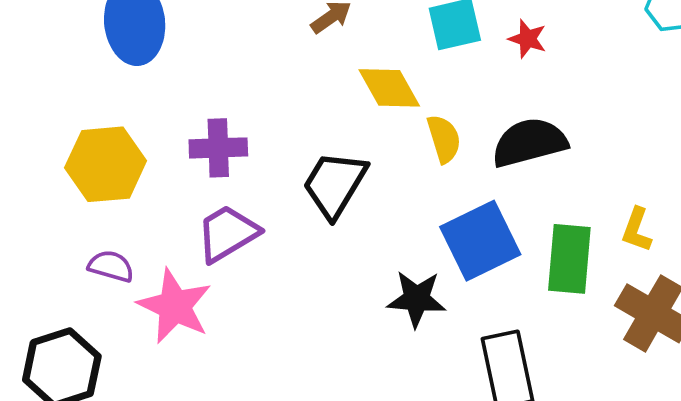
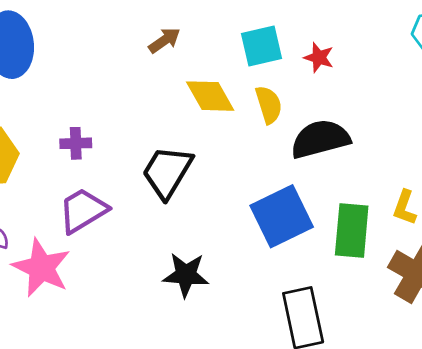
yellow semicircle: (444, 139) -> (269, 105), moved
purple cross: (218, 148) -> (76, 143), size x0.7
black star: (417, 299) -> (186, 275), moved

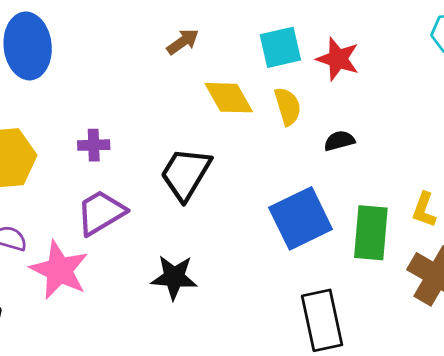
red star: (319, 58) -> (338, 59), size x1.4
black semicircle: (320, 139) -> (339, 141), size x0.5
black star: (186, 275) -> (174, 277), moved

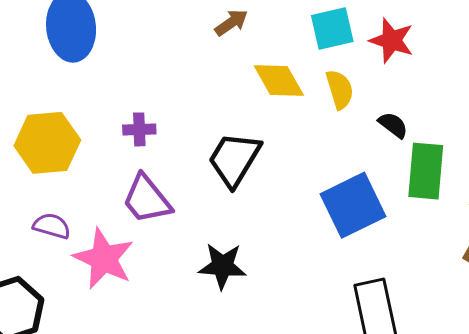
black semicircle: (339, 141) -> (393, 125), turned 52
purple trapezoid: (101, 213) -> (147, 199), turned -98
green rectangle: (371, 233) -> (426, 171), moved

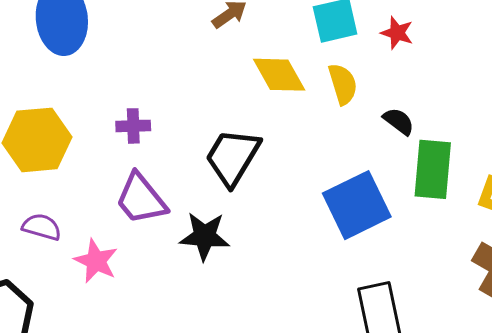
red star: (392, 40) -> (397, 33), size x0.7
pink star: (104, 259) -> (96, 261), size x0.7
black star: (222, 266) -> (205, 236), moved

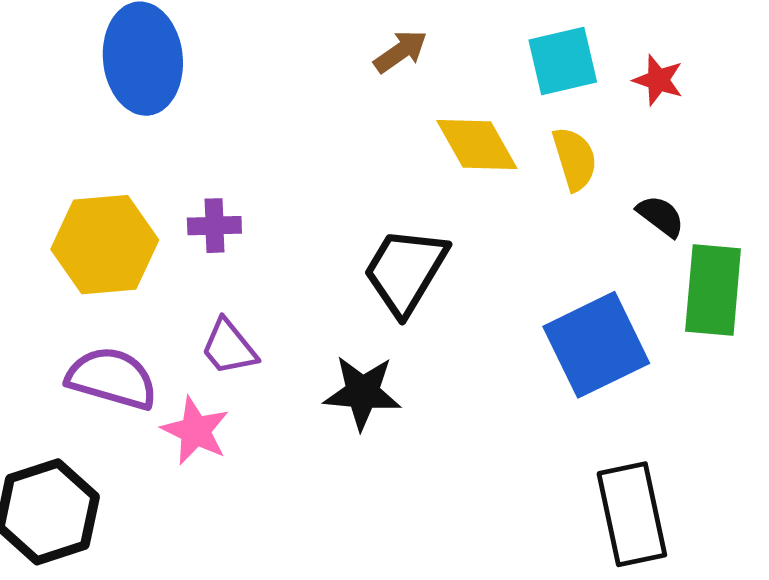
purple cross: (133, 126) -> (214, 226), moved
purple trapezoid: (141, 199) -> (229, 347), moved, size x0.7
purple semicircle: (42, 227) -> (112, 378), size x1.5

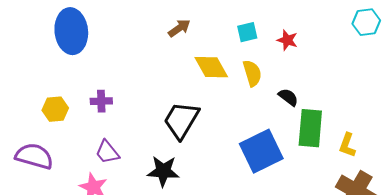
cyan square: (563, 61) -> (247, 32), size x0.7
yellow hexagon: (105, 245) -> (55, 109), size x0.6
purple semicircle: (112, 378) -> (34, 156), moved

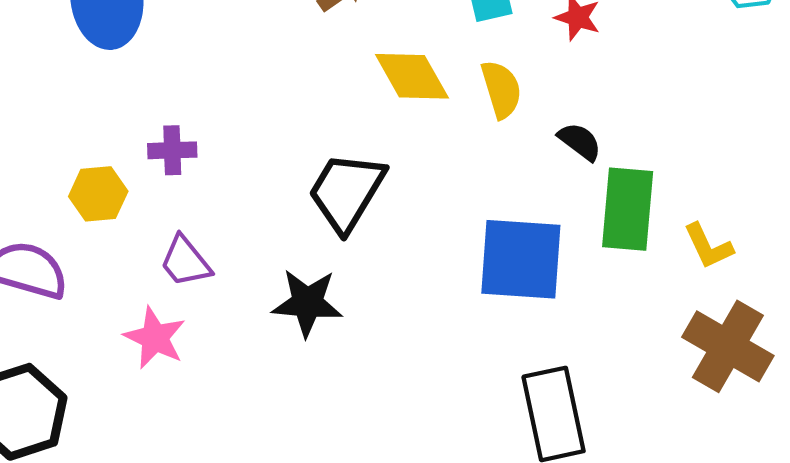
yellow hexagon: (55, 109) -> (98, 194), moved
yellow L-shape: (347, 145) -> (708, 246), turned -45
blue square: (261, 151) -> (521, 259), turned 30

